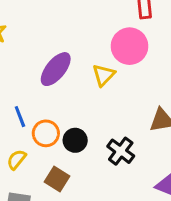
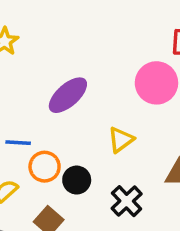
yellow triangle: (104, 75) -> (121, 140), moved
blue line: (20, 117) -> (18, 143), turned -75

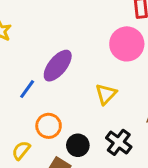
blue line: (18, 143) -> (27, 89), moved, turned -48
black circle: (77, 180) -> (78, 145), moved

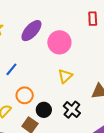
pink circle: (127, 44) -> (59, 42), moved
purple ellipse: (58, 66) -> (31, 31), moved

